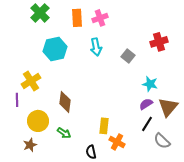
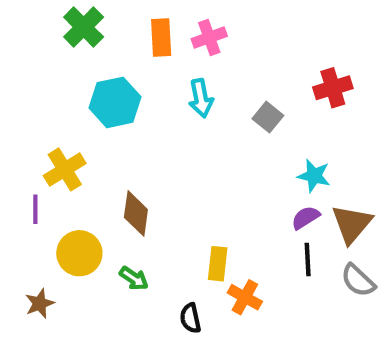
black line: (147, 124) -> (308, 260), turned -35
gray semicircle: (162, 141) -> (358, 280), moved
brown star: (30, 145) -> (40, 303), moved

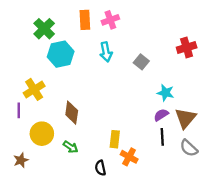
green cross: (84, 27) -> (44, 29), moved
red cross: (333, 88) -> (187, 47), moved

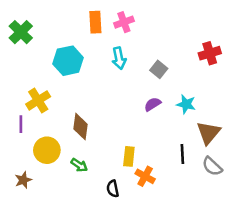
green cross: (44, 29) -> (21, 32), moved
purple semicircle: (161, 115) -> (153, 104), moved

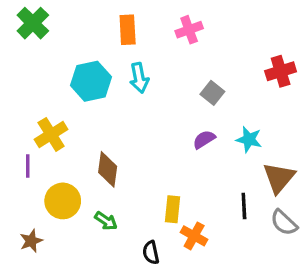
pink cross: (124, 22) -> (189, 30), moved
green cross: (21, 32) -> (33, 23), moved
cyan arrow: (119, 58) -> (139, 78), moved

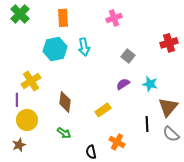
orange rectangle: (128, 30) -> (63, 18), moved
yellow circle: (63, 201) -> (27, 120), moved
yellow rectangle: (172, 209) -> (103, 110), moved, turned 49

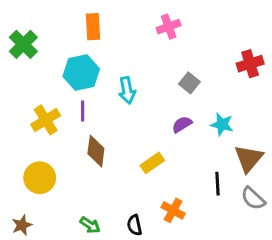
green cross: (20, 14) -> (23, 44), moved
cyan arrow: (84, 47) -> (127, 90), moved
purple line: (17, 100) -> (83, 111), moved
green arrow: (64, 133) -> (90, 225), moved
brown star: (19, 145) -> (22, 225), moved

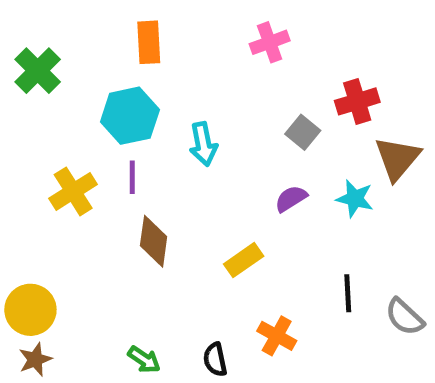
red cross: (250, 64) -> (357, 101), moved
brown triangle: (249, 158) -> (397, 158), moved
yellow circle: (40, 178) -> (30, 310), moved

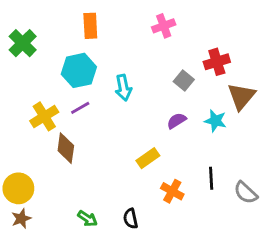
purple line: (132, 177) -> (80, 108), turned 60
brown diamond: (154, 241) -> (66, 148), moved
orange cross: (277, 336) -> (172, 191), moved

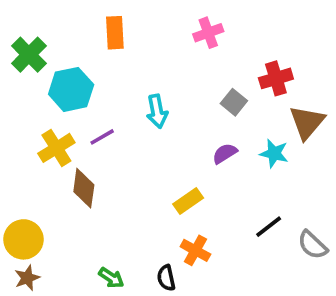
cyan hexagon: (79, 70) -> (71, 89), moved
black line: (211, 178) -> (269, 227), turned 55
orange cross: (172, 191) -> (195, 250), moved

